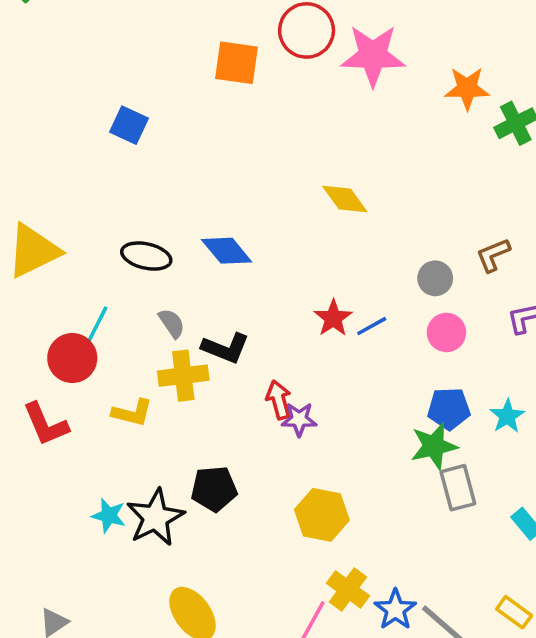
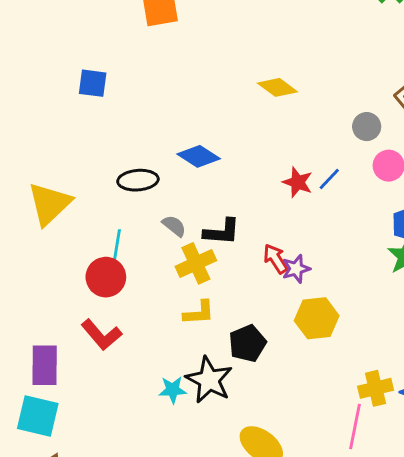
yellow L-shape: (132, 413) -> (199, 313), moved
yellow hexagon: (322, 515) -> (317, 318), moved
yellow cross: (348, 589) -> (376, 388), turned -32

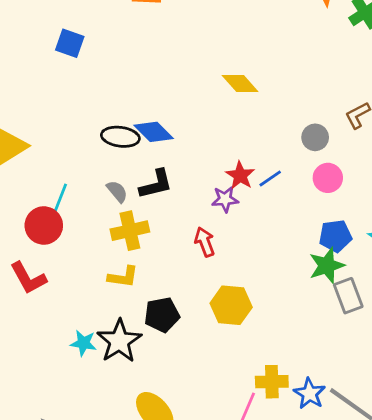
black ellipse: (138, 180) -> (120, 137), moved
black L-shape: (222, 232) -> (156, 184), moved, turned -30
purple star: (296, 269) -> (225, 199), moved

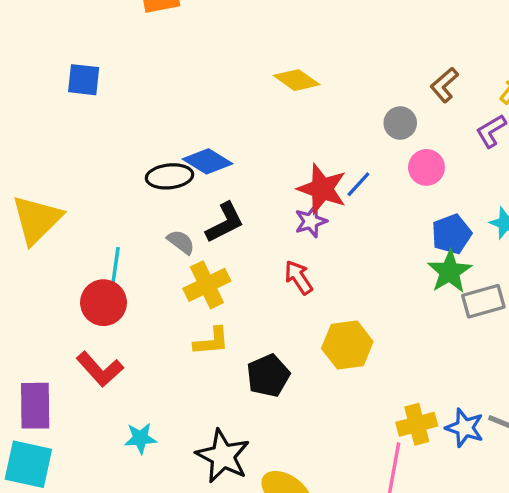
red star: (240, 175) -> (322, 189), size x1.4
gray rectangle: (348, 296) -> (483, 301), turned -72
black star: (119, 341) -> (223, 456), moved
cyan star: (83, 343) -> (140, 438), moved

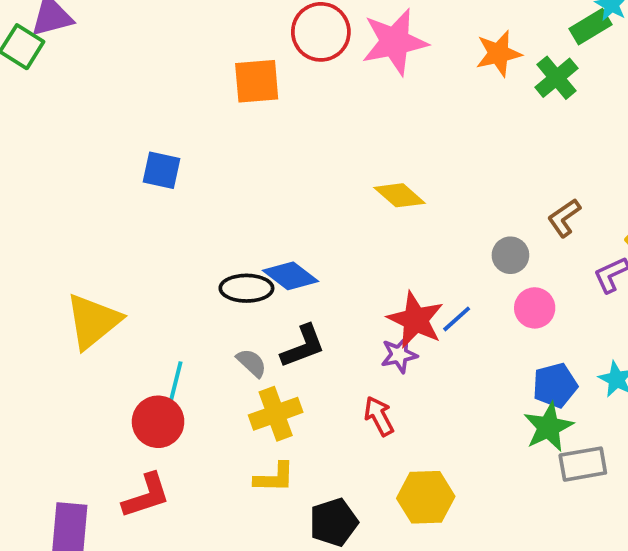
red L-shape: (100, 369) -> (146, 496), turned -72

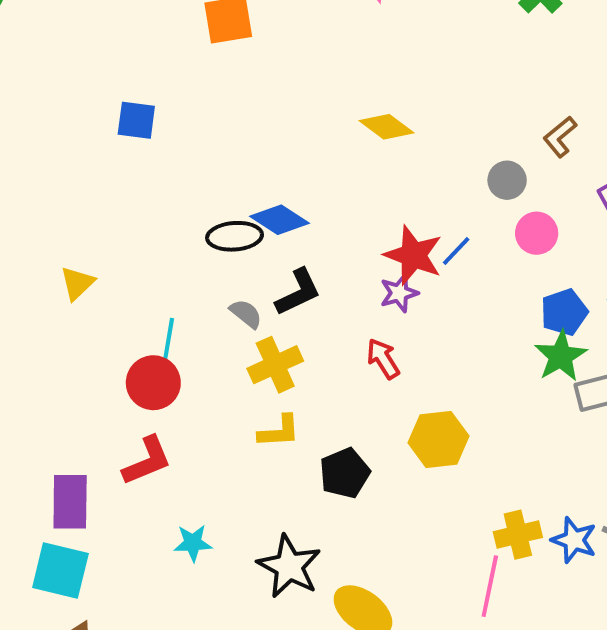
yellow triangle: (93, 321) -> (77, 283), size x0.6

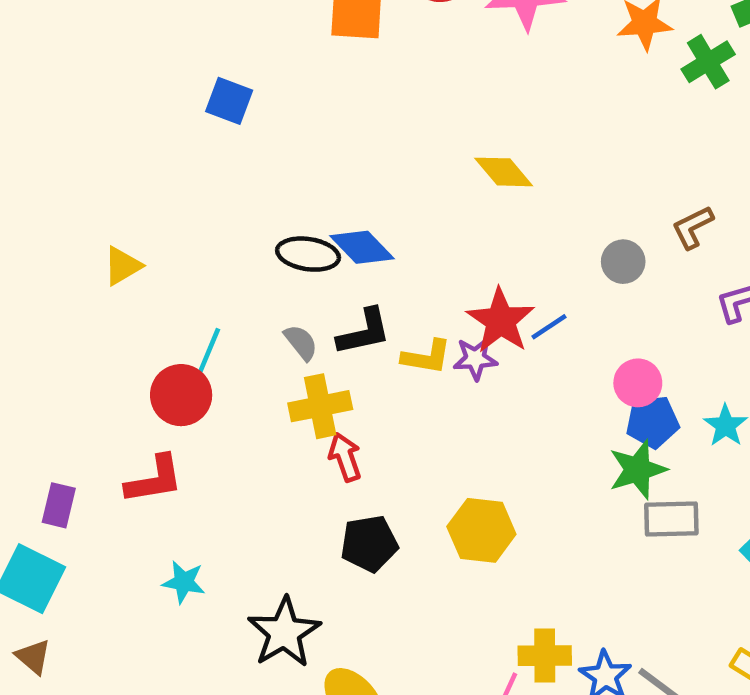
pink circle: (537, 233) -> (638, 383), moved
red arrow: (383, 359) -> (345, 457), moved
yellow L-shape: (279, 431) -> (426, 357), moved
purple rectangle: (70, 502) -> (59, 505), size x0.7

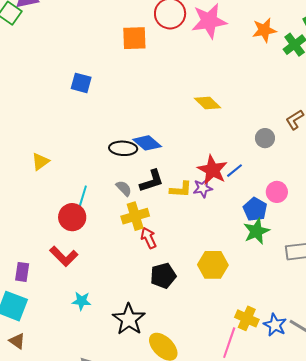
blue pentagon: (652, 422) -> (255, 209), moved, turned -30
green star: (638, 470) -> (256, 231), moved
red L-shape: (154, 480) -> (64, 256), turned 60
yellow cross: (545, 656) -> (247, 318), turned 30

